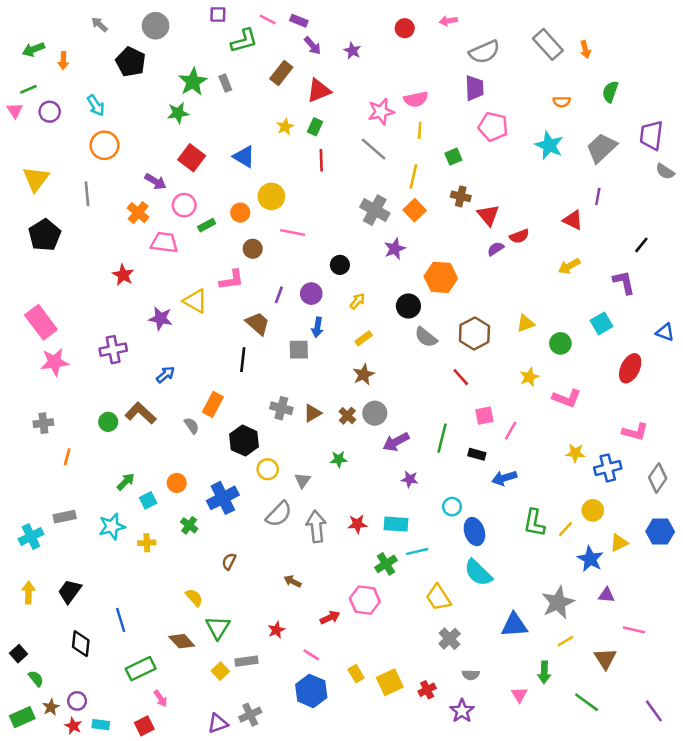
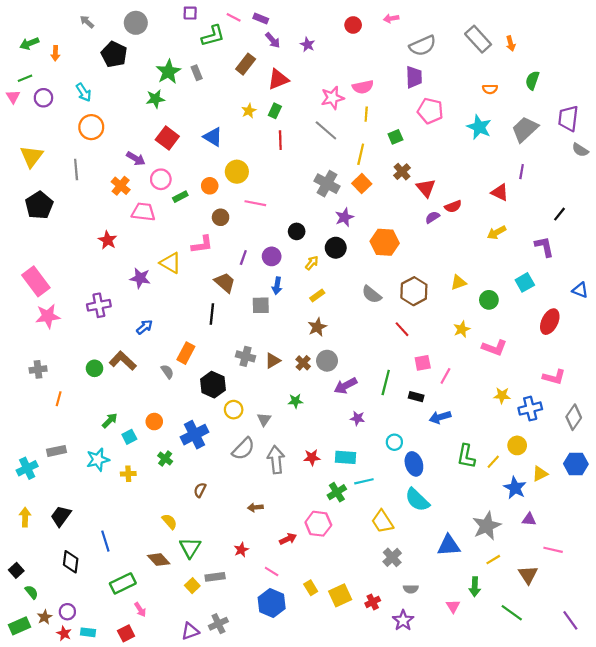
brown cross: (461, 196) -> (402, 172), turned 35
black circle: (408, 306) -> (336, 248), moved
brown arrow: (293, 581) -> (255, 507), turned -32

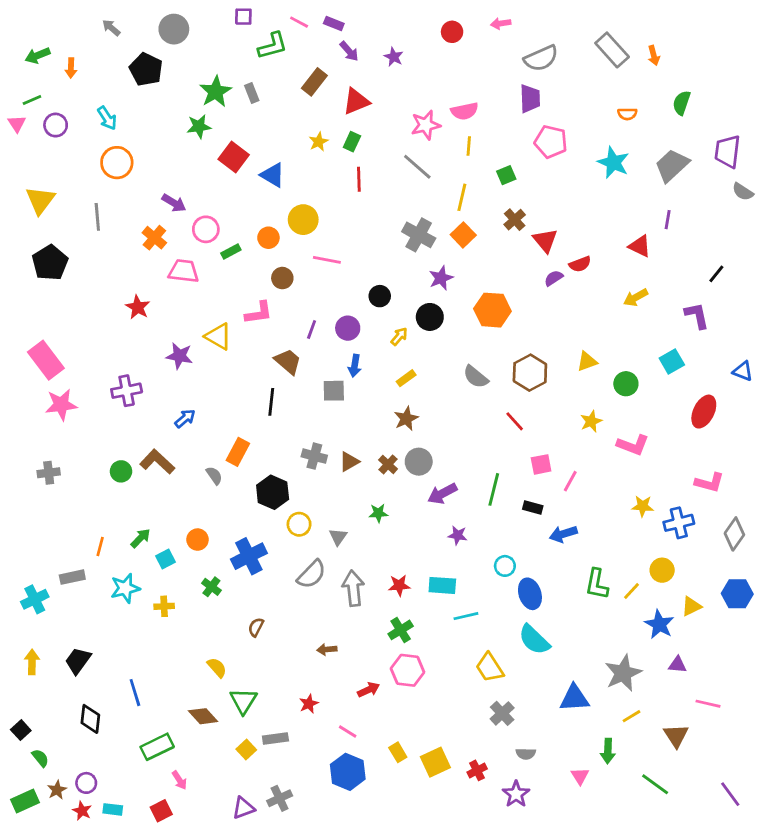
red square: (167, 138) -> (234, 157), moved
orange line: (59, 399) -> (100, 546), moved
green cross: (337, 492) -> (401, 630), moved

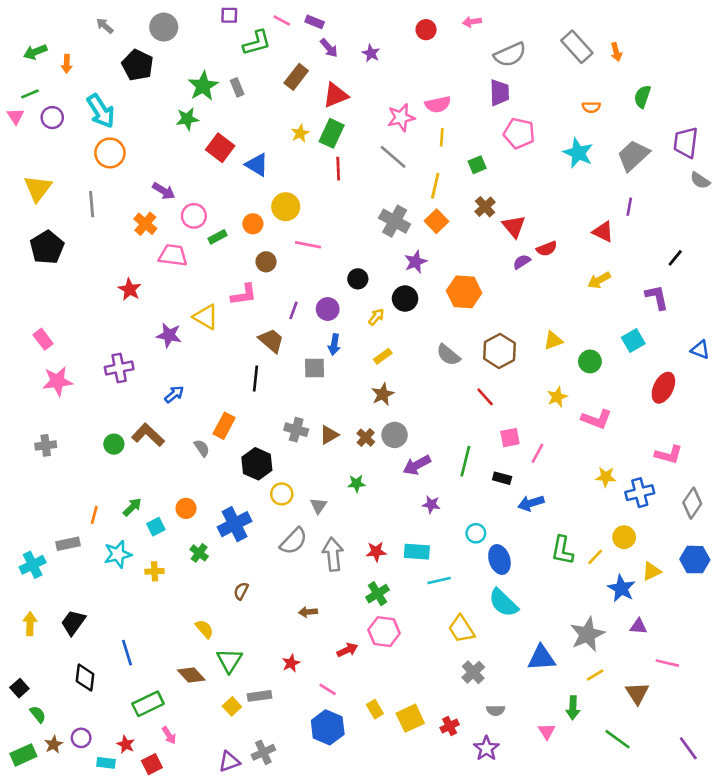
cyan arrow: (107, 118) -> (101, 111), size x1.5
green rectangle: (352, 142) -> (332, 133), size x1.5
pink rectangle: (46, 360) -> (43, 339), size x0.6
red star: (82, 811) -> (126, 744), moved

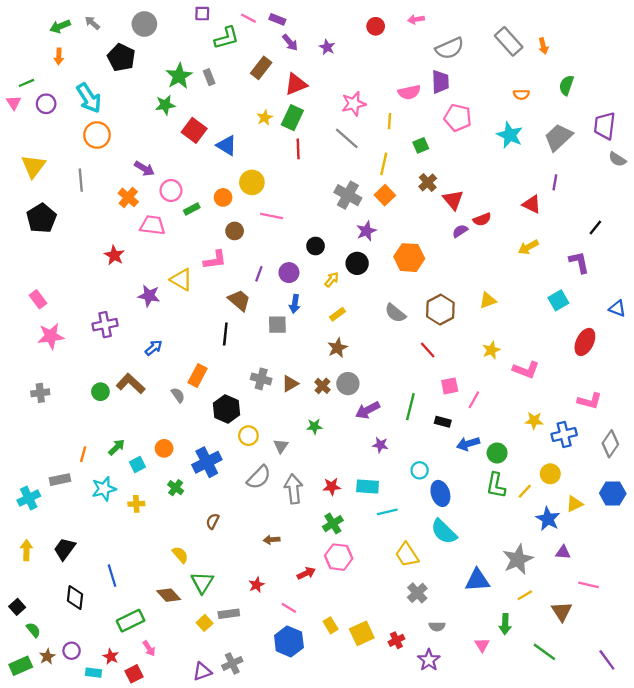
green arrow: (35, 52) -> (60, 26), moved
pink semicircle: (438, 104) -> (409, 92), moved
green circle: (590, 361) -> (497, 453), moved

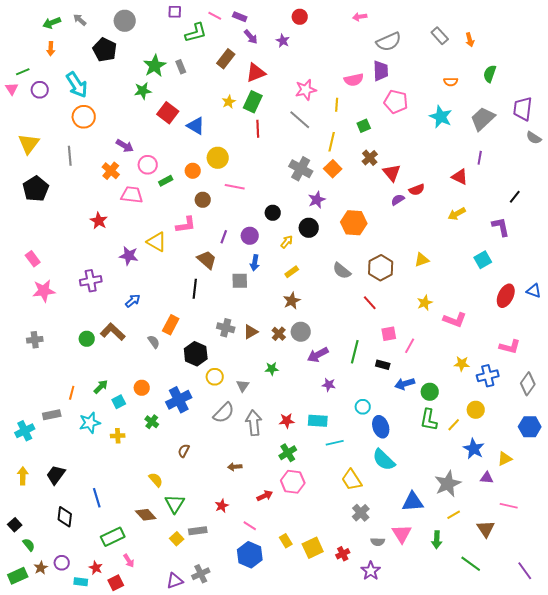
red circle: (376, 26) -> (300, 17), moved
gray rectangle: (509, 41) -> (440, 36), size x0.7
blue triangle: (617, 308) -> (534, 291), moved
yellow triangle: (575, 504) -> (505, 459), moved
pink triangle: (482, 645) -> (402, 534), moved, size x1.5

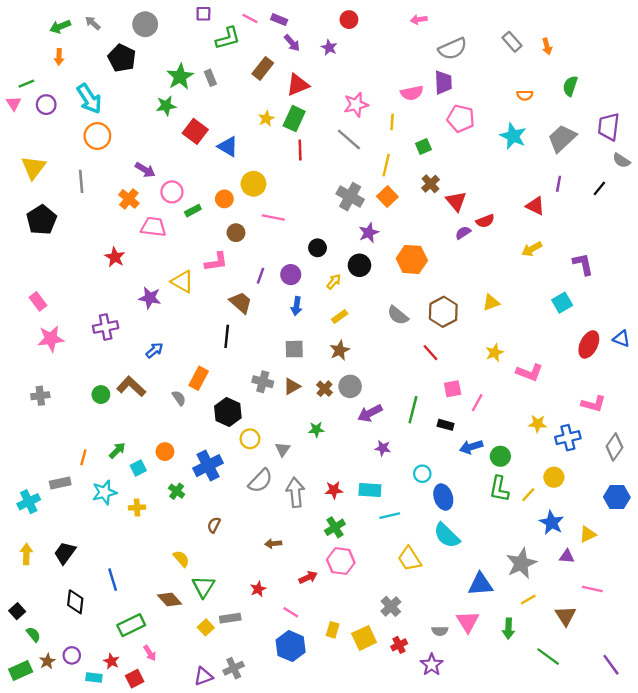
black line: (515, 197) -> (599, 188), moved
gray square: (240, 281) -> (294, 349), moved
gray cross: (361, 513) -> (391, 606), moved
yellow rectangle: (286, 541) -> (333, 630), turned 48

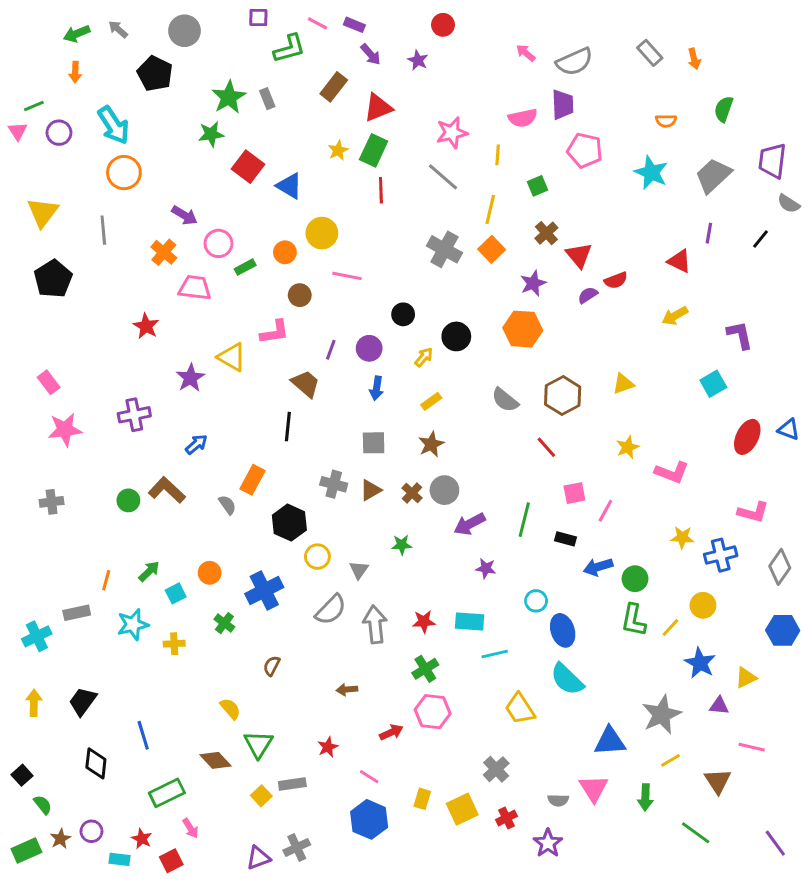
pink arrow: (419, 20) -> (526, 53), moved, turned 49
purple star: (369, 233) -> (533, 283), moved
purple star: (150, 298) -> (190, 378), turned 30

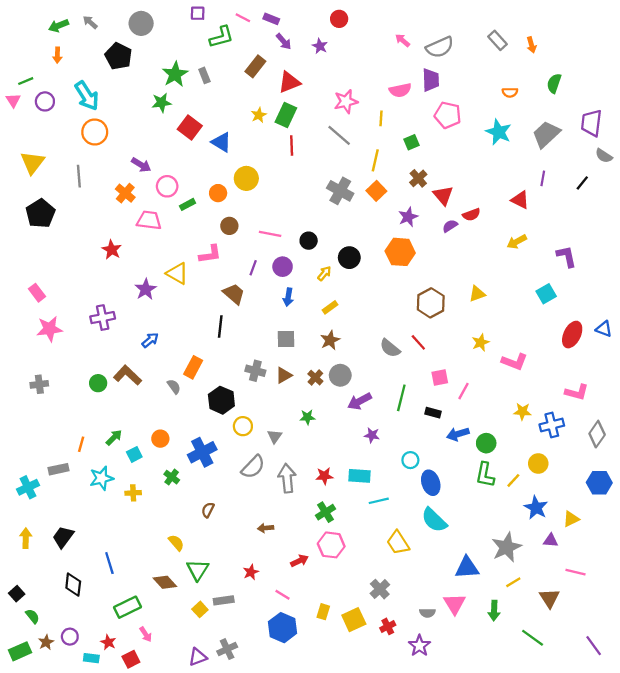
pink line: (347, 276) -> (270, 234), moved
gray semicircle: (505, 400) -> (390, 348), moved

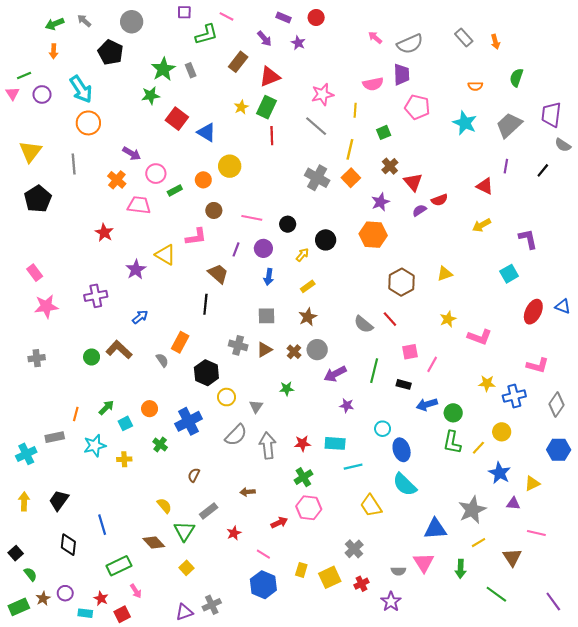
purple rectangle: (271, 19) -> (283, 18), moved
gray rectangle: (224, 600) -> (209, 511), moved, turned -30

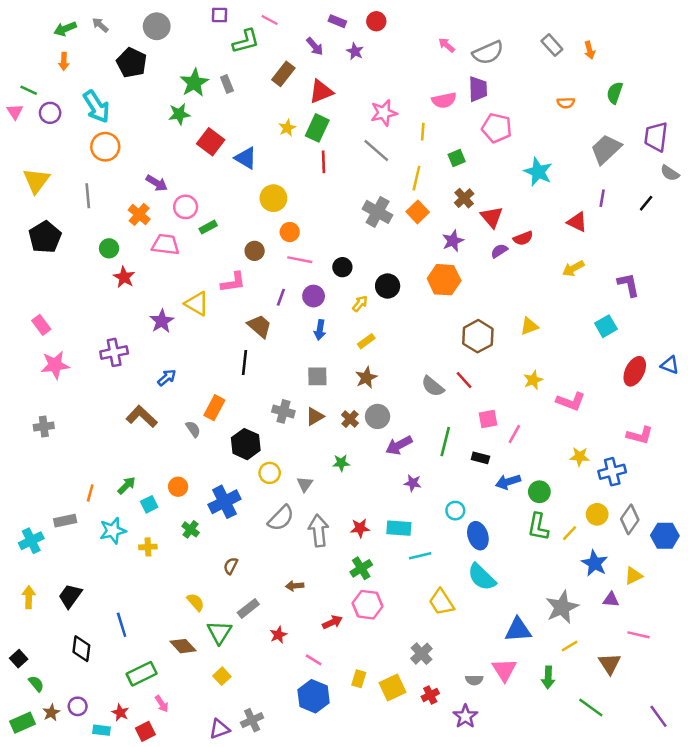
green line: (24, 75) -> (29, 90), turned 48
cyan star: (465, 123) -> (538, 172), moved
orange circle: (203, 180) -> (290, 232), moved
green circle: (92, 357) -> (109, 248), moved
gray diamond: (556, 404) -> (630, 519), moved

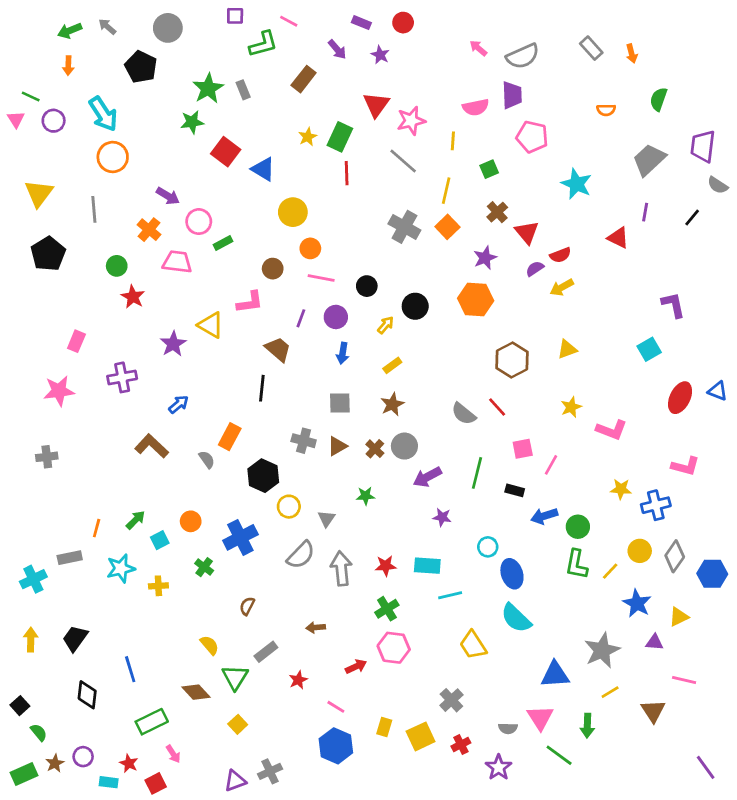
red triangle: (321, 92) -> (376, 105), moved, turned -32
yellow arrow: (573, 268) -> (562, 287), moved
pink rectangle: (41, 325) -> (76, 341), moved, turned 60
green line: (591, 708) -> (559, 755), moved

